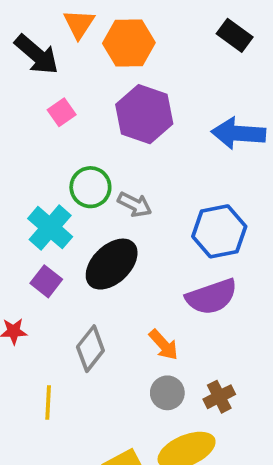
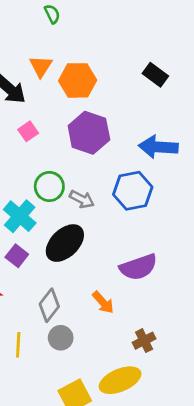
blue hexagon: (219, 231) -> (133, 191), moved
gray circle: (167, 393) -> (61, 338), moved

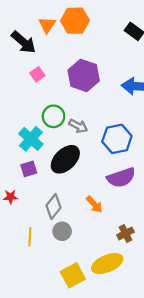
orange hexagon: (78, 80) -> (75, 21), moved
blue hexagon: (133, 191) -> (117, 139), moved
purple square: (17, 256) -> (29, 169), turned 35

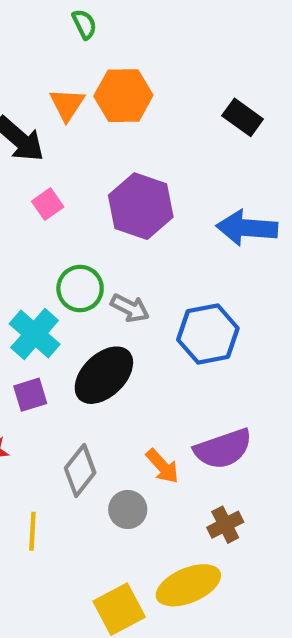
purple semicircle: (121, 178) -> (223, 449), moved
gray circle: (62, 231) -> (128, 509), moved

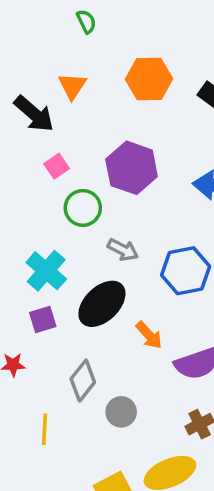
orange hexagon: (123, 96) -> (149, 79), moved
green circle: (80, 289) -> (83, 208), moved
orange arrow: (162, 466) -> (149, 335), moved

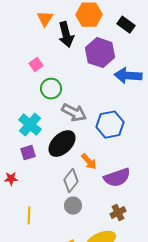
black arrow: (34, 114) -> (66, 35), moved, turned 35
purple hexagon: (132, 168) -> (100, 53), moved
gray arrow: (123, 250) -> (74, 113), size x1.4
gray diamond: (83, 381) -> (71, 181), moved

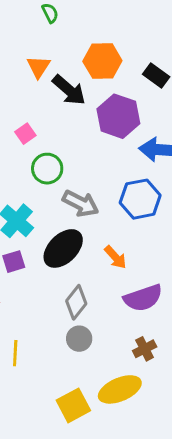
black arrow: (66, 35) -> (69, 90), turned -35
blue hexagon: (110, 125) -> (140, 199), moved
orange arrow: (89, 162) -> (115, 257), moved

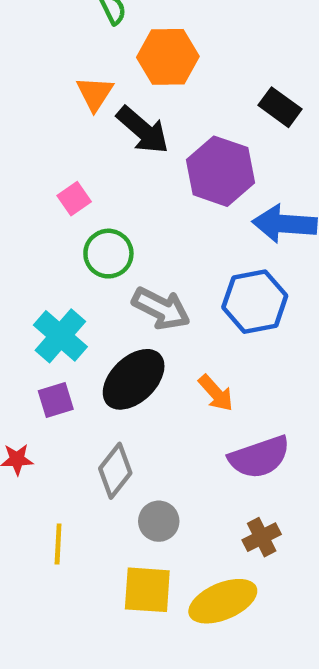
orange hexagon: (102, 61) -> (168, 57), moved
gray diamond: (76, 302) -> (115, 471), moved
yellow square: (73, 405) -> (147, 590), moved, turned 32

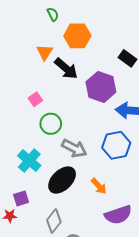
purple square: (56, 400) -> (21, 198), moved

